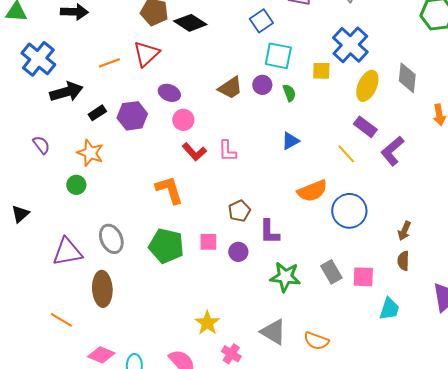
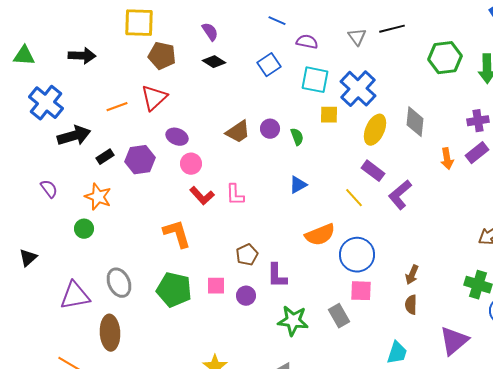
black diamond: (190, 23) -> (214, 62), moved, size x0.7
cyan square: (278, 56) -> (315, 80), moved
pink square: (363, 277) -> (361, 291), moved

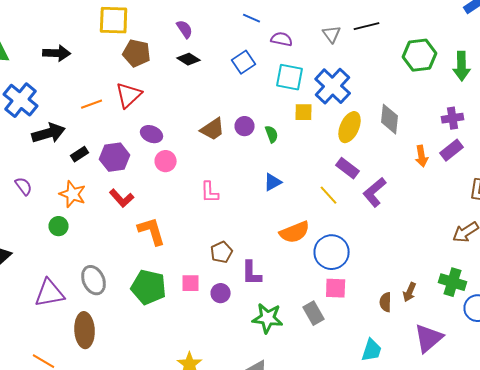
red L-shape: (202, 196) -> (122, 198), moved
brown arrow: (412, 275) -> (410, 292), moved

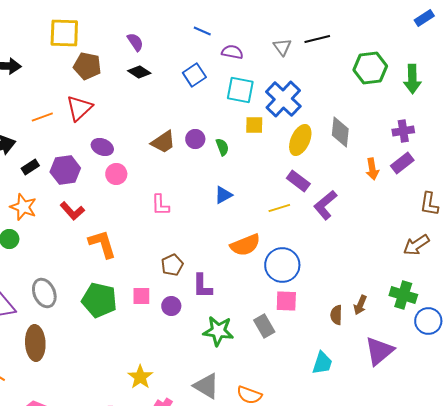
yellow line: (329, 195) -> (279, 208), turned -65

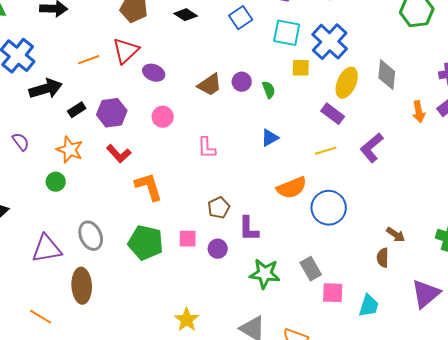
purple ellipse: (102, 147) -> (154, 73), moved
purple rectangle: (298, 181) -> (333, 114), moved
pink square: (286, 301) -> (333, 293), moved
brown arrow: (360, 305) -> (396, 235), moved, turned -78

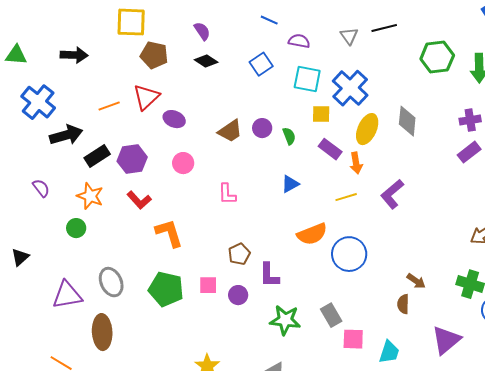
black rectangle: (77, 110) -> (97, 156), size x1.4
orange arrow: (419, 112) -> (356, 163), moved
purple rectangle: (333, 114) -> (330, 149), moved

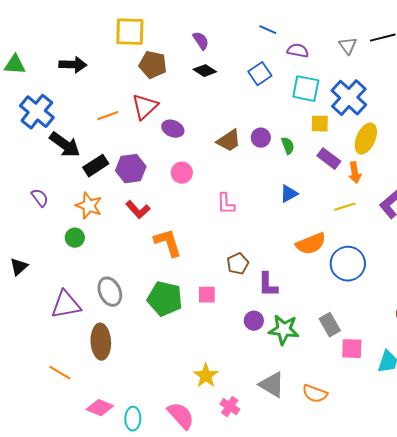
black arrow: (66, 135) -> (65, 145), turned 52
purple circle: (238, 295) -> (254, 321), moved

